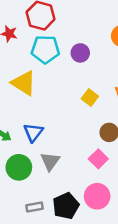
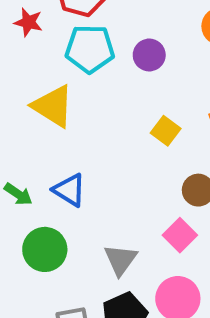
blue triangle: (33, 132) -> (69, 190), turned -35
gray triangle: (50, 161) -> (121, 260), moved

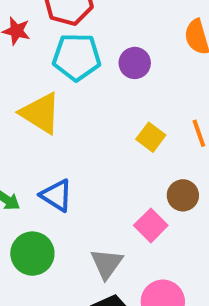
pink square: (180, 235) -> (151, 225), moved

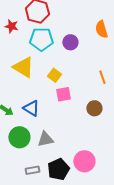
yellow square: (151, 137) -> (54, 75), moved
pink square: (151, 225) -> (63, 94), moved, turned 35
gray triangle: (107, 264) -> (45, 139), moved, turned 42

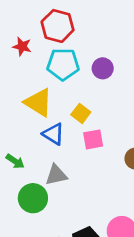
blue triangle: (31, 108) -> (53, 134), moved
gray triangle: (45, 139) -> (56, 175), moved

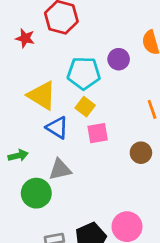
cyan pentagon: (63, 64) -> (84, 73), moved
purple circle: (103, 68) -> (119, 59), moved
green arrow: (15, 161) -> (18, 155), turned -48

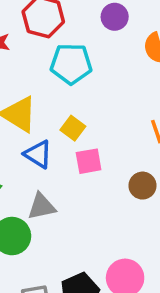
purple circle: (119, 59) -> (115, 17), moved
cyan pentagon: (84, 73) -> (71, 64), moved

